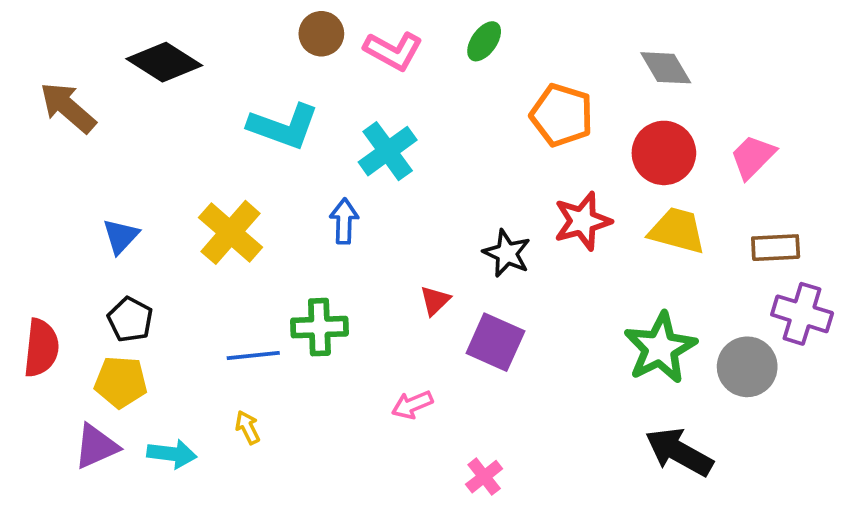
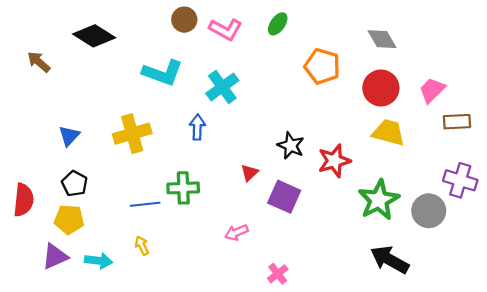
brown arrow: (68, 108) -> (39, 62), size x0.7
red star: (583, 221) -> (334, 161), moved
yellow cross: (231, 232) -> (132, 134), turned 33
brown rectangle: (776, 248) -> (457, 122), moved

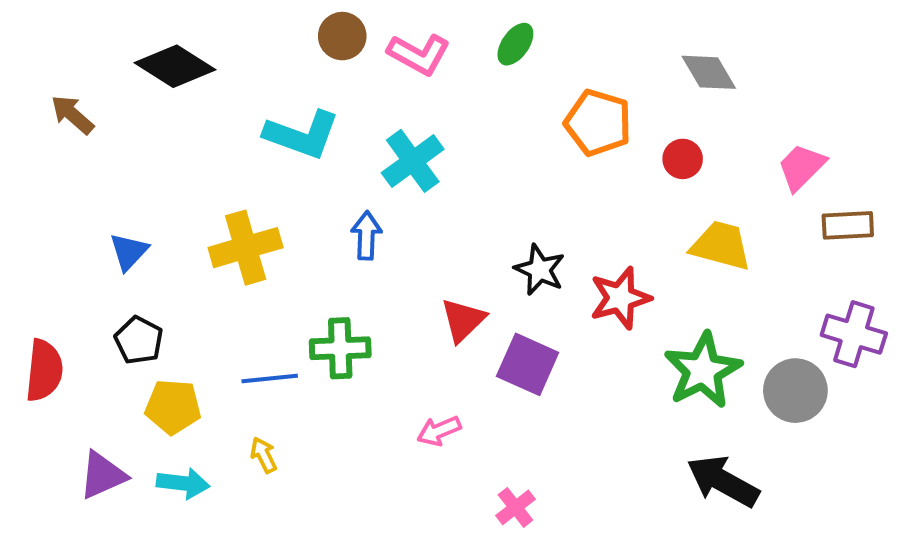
red circle: (381, 88) -> (683, 159), moved, size x0.6
red triangle: (249, 173) -> (463, 320), size x1.4
yellow pentagon: (69, 219) -> (173, 407), moved

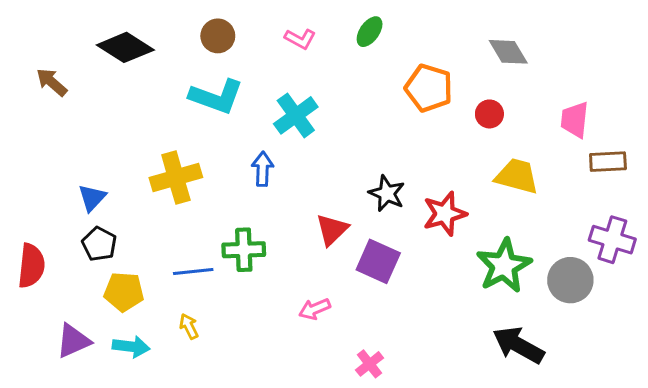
brown circle: (342, 36) -> (218, 36), moved
pink L-shape: (419, 54) -> (300, 39), size x0.7
pink trapezoid: (801, 167) -> (575, 120), turned -39
blue triangle: (129, 252) -> (92, 198), moved

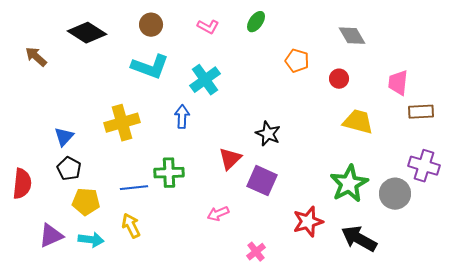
orange pentagon: (429, 88) -> (297, 61), size x0.7
red star: (445, 214) -> (308, 222), moved
yellow arrow: (189, 326) -> (131, 226), size x1.4

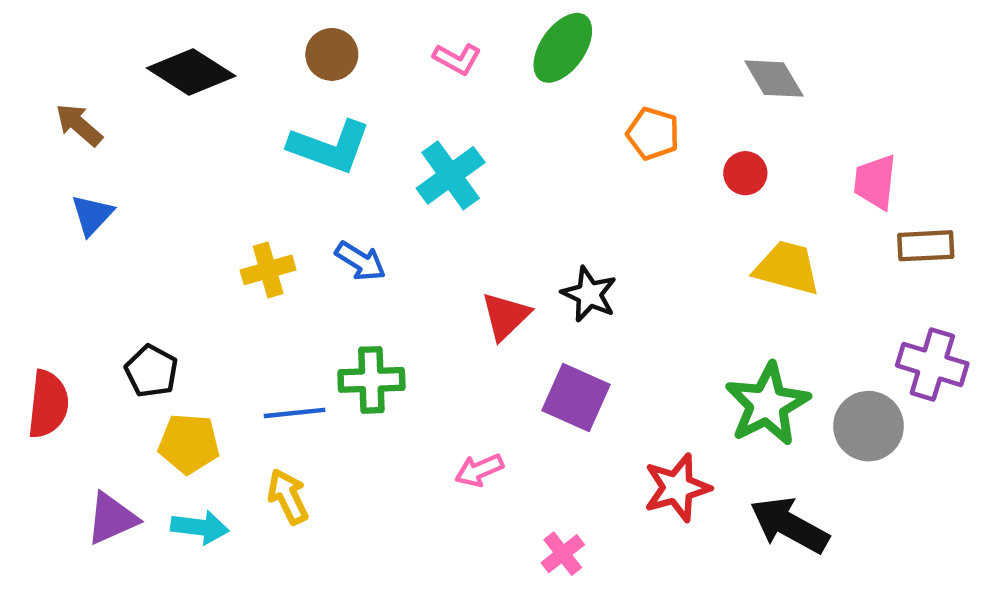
green ellipse: (256, 22) -> (563, 48), size x1.5
blue arrow: (182, 117) -> (360, 261), moved, turned 120
yellow cross: (122, 123) -> (268, 270), size x0.7
blue triangle: (64, 137) -> (92, 215), moved
red triangle: (230, 159) -> (506, 316), moved

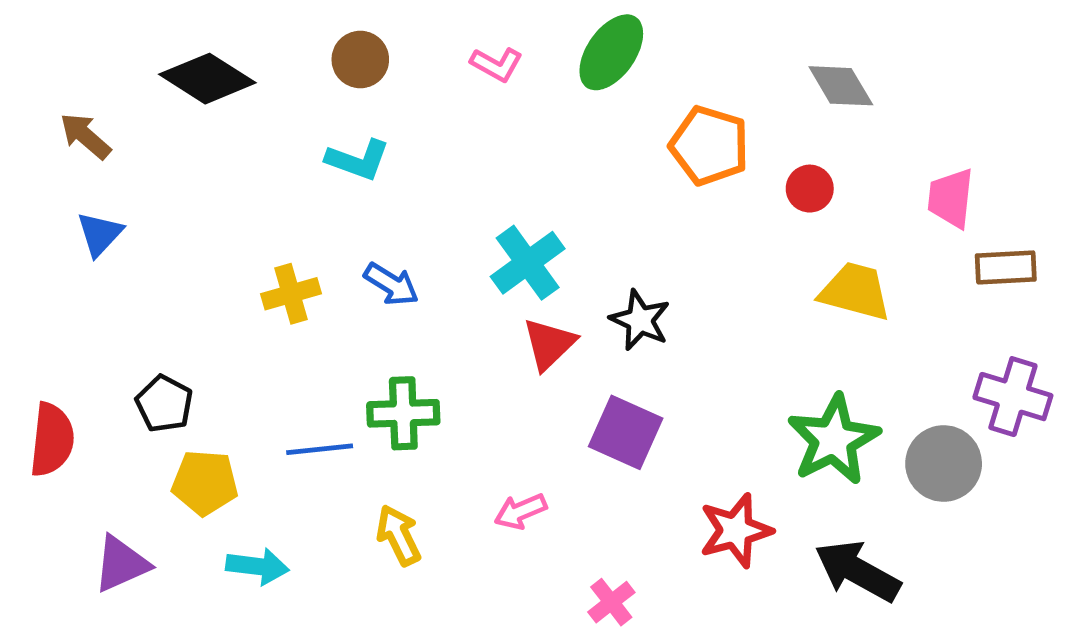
orange pentagon: (653, 134) -> (709, 146), size x1.4
cyan L-shape: (330, 147) -> (358, 160), size x0.7
cyan cross: (451, 175) -> (528, 263), moved
yellow arrow: (288, 496) -> (399, 535), moved
cyan arrow: (200, 527) -> (257, 566), moved

